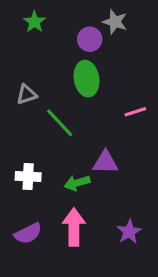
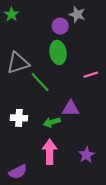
green star: (34, 22) -> (12, 14), moved
gray triangle: (27, 94) -> (18, 63), size x1.6
purple semicircle: (28, 233) -> (18, 172), moved

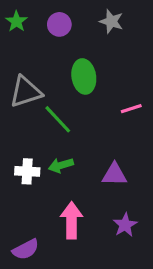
purple circle: (60, 26) -> (59, 24), moved
purple triangle: (71, 108) -> (114, 174), moved
green arrow: (52, 122) -> (61, 165), moved

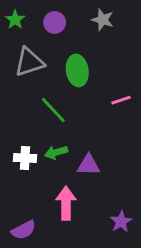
gray triangle: (26, 92) -> (29, 62), moved
purple triangle: (114, 174) -> (89, 165), moved
purple star: (125, 225) -> (121, 222), moved

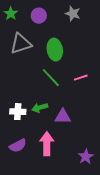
pink line: (121, 100) -> (81, 78), moved
green line: (53, 110) -> (51, 78), moved
purple semicircle: (24, 230) -> (18, 146), moved

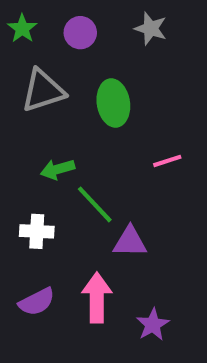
green line: (51, 78) -> (95, 204), moved
green arrow: (40, 108) -> (57, 169), moved
purple star: (86, 157) -> (153, 325), moved

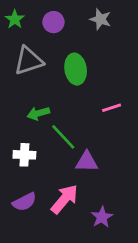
pink arrow: (97, 298) -> (65, 199), turned 40

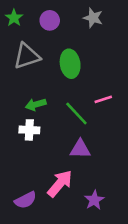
green line: (63, 137) -> (76, 113), moved
white cross: (24, 155) -> (29, 130), moved
purple semicircle: (24, 202) -> (25, 200), moved

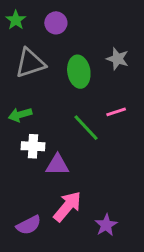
gray star: (93, 18) -> (118, 59), moved
green arrow: (36, 104) -> (20, 115), moved
purple triangle: (80, 149) -> (57, 165), moved

